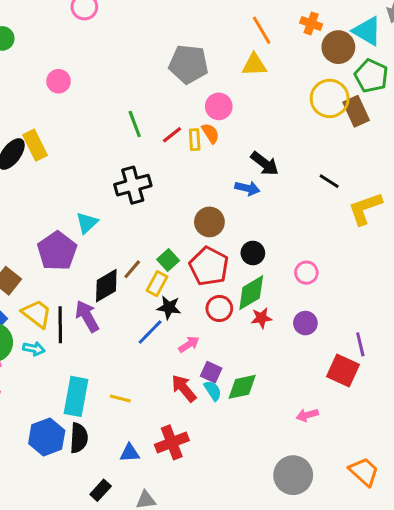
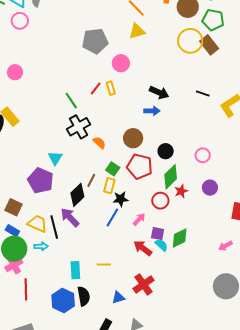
green line: (135, 124) -> (71, 101), moved
orange semicircle: (210, 133) -> (99, 143), moved
red circle: (219, 308) -> (160, 201), moved
cyan rectangle: (76, 396) -> (75, 270), size x0.7

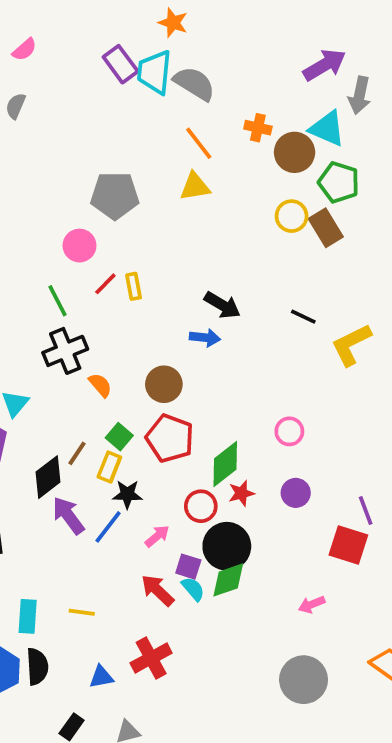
yellow circle: (190, 41) -> (292, 216), size x0.7
pink circle: (121, 63) -> (79, 246), moved
black circle: (166, 151) -> (227, 546), moved, size x1.6
purple arrow: (70, 217) -> (68, 515), moved

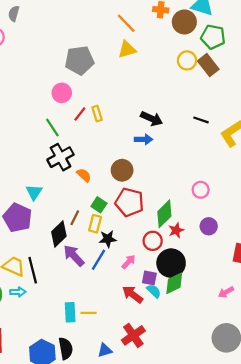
cyan rectangle: (28, 616) -> (70, 312), moved

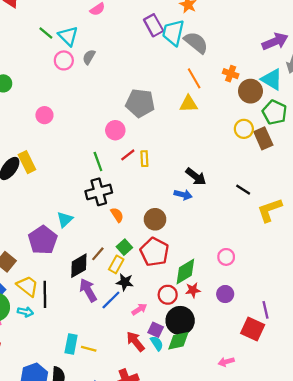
gray semicircle: (14, 14) -> (89, 57), moved

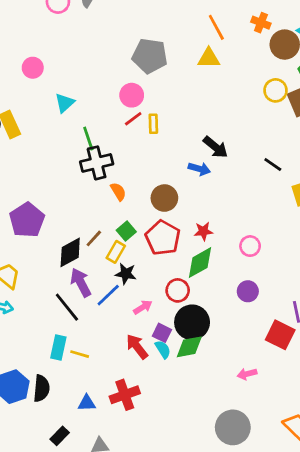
pink circle: (115, 130) -> (132, 95), moved
green line: (98, 161) -> (88, 139), moved
cyan triangle: (65, 219) -> (65, 103), moved
red star: (193, 290) -> (203, 231), moved
black line: (45, 294) -> (67, 307), moved, turned -40

